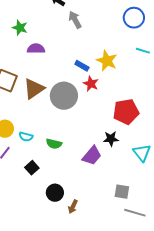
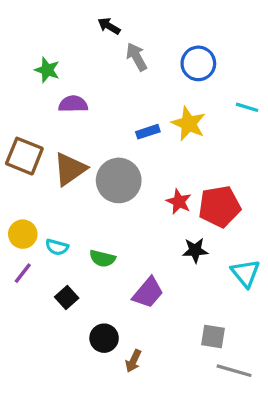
blue circle: (134, 18) -> (198, 63), moved
blue rectangle: (82, 66) -> (148, 132), turned -48
red star: (91, 84) -> (179, 202), moved
purple trapezoid: (92, 156) -> (148, 293), moved

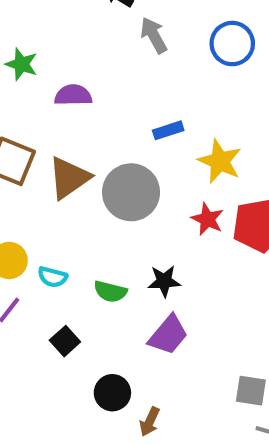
green star: (47, 70) -> (22, 64), moved
yellow star: (189, 124) -> (220, 161), moved
black star: (195, 250) -> (164, 281), moved

